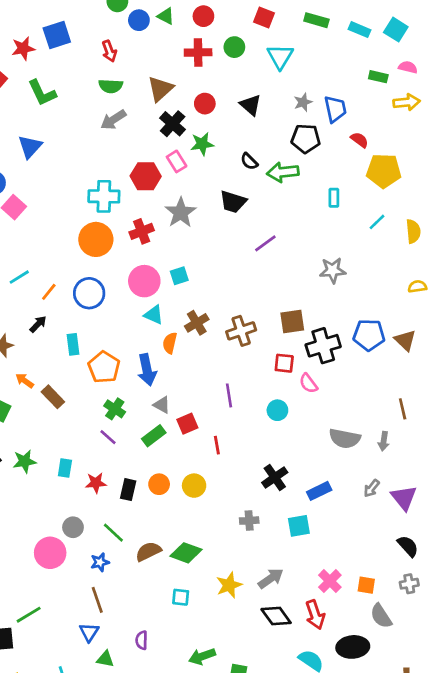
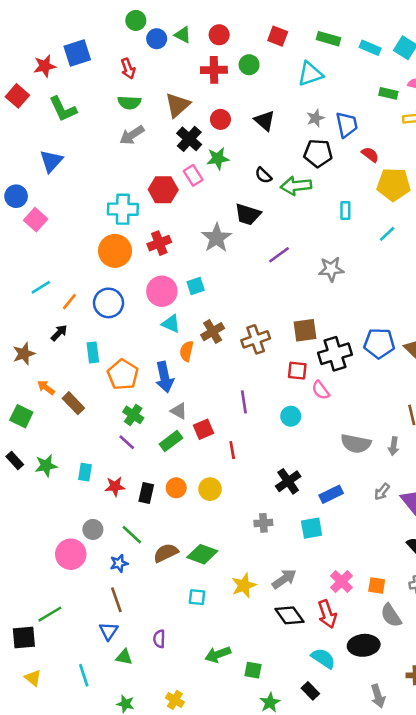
cyan triangle: (280, 56) -> (310, 74), moved, turned 40
gray star: (181, 213) -> (217, 238), moved
gray star: (333, 270) -> (331, 269), moved

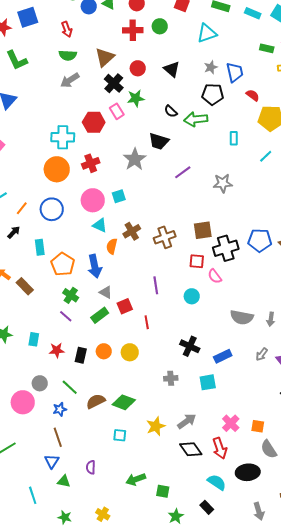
black cross: (288, 481) -> (190, 346), turned -30

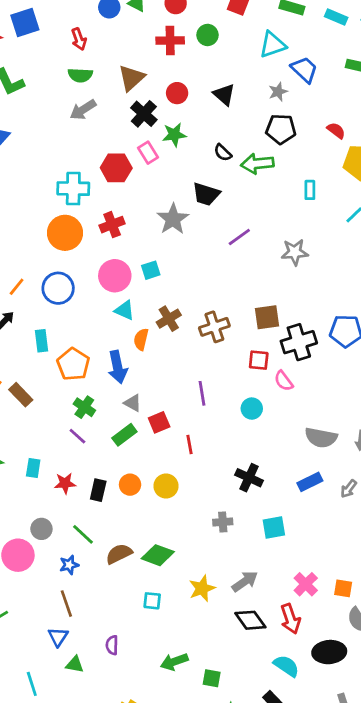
blue trapezoid: (235, 72) -> (304, 70), moved, turned -35
blue rectangle: (223, 356) -> (310, 482), moved

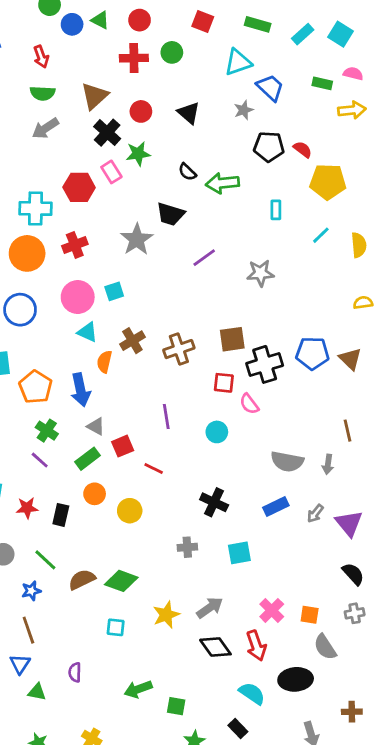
cyan rectangle: (336, 17) -> (303, 34), turned -65
black pentagon: (281, 129) -> (269, 147), moved
red line: (190, 444) -> (154, 469), turned -54
orange circle: (130, 485) -> (95, 494), moved

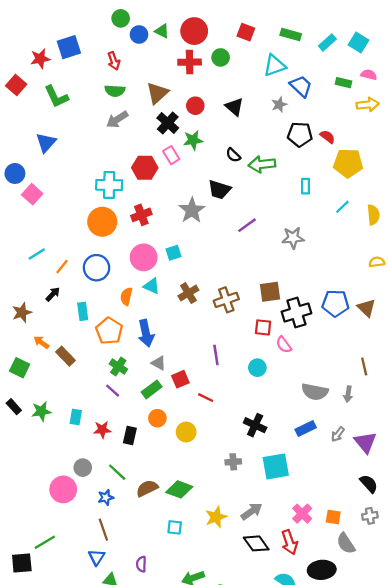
red circle: (140, 20) -> (194, 31), size x1.5
orange semicircle: (104, 362) -> (126, 296), moved
cyan square: (239, 553) -> (276, 466), size x1.4

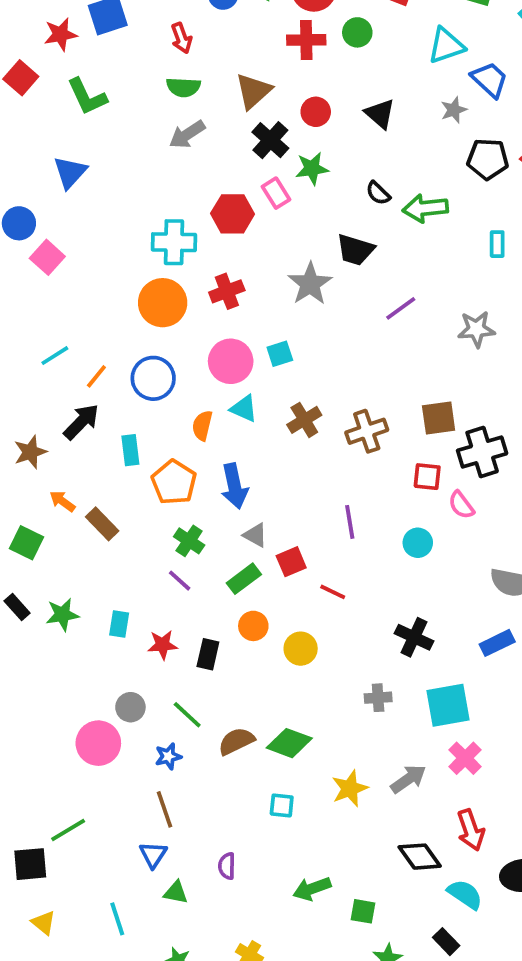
black arrow: (53, 294) -> (81, 422), size x1.5
pink cross: (302, 514) -> (465, 758), moved
black diamond: (256, 543) -> (420, 857), moved

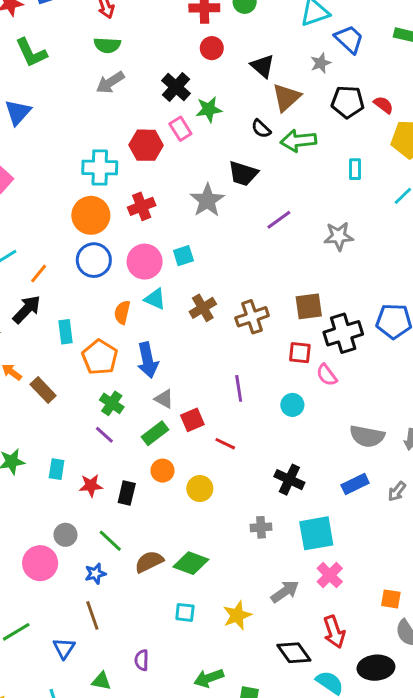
brown triangle: (253, 91) -> (286, 97), moved
red circle: (316, 112) -> (212, 48), moved
blue circle: (153, 378) -> (94, 260), moved
yellow star: (350, 788) -> (237, 615), moved
blue triangle: (153, 855) -> (64, 648), moved

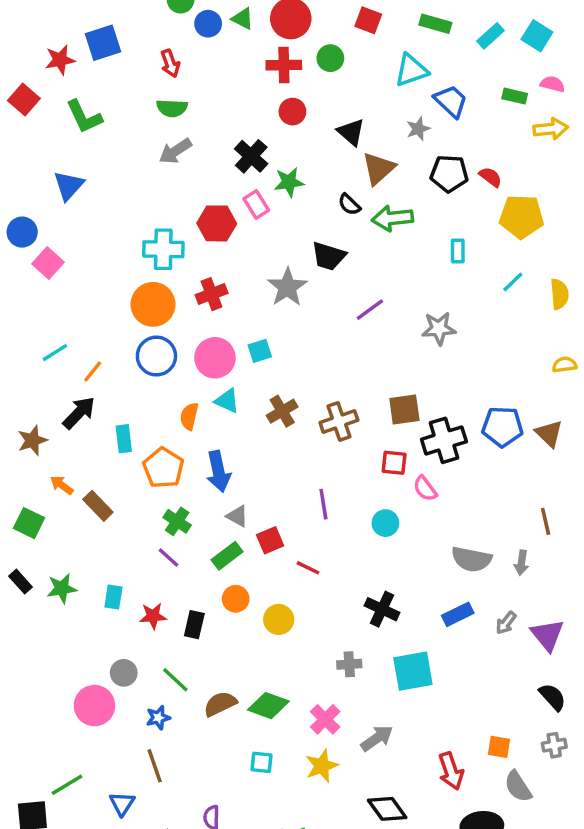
pink cross: (330, 575) -> (325, 719), moved
red arrow: (334, 632) -> (451, 771), moved

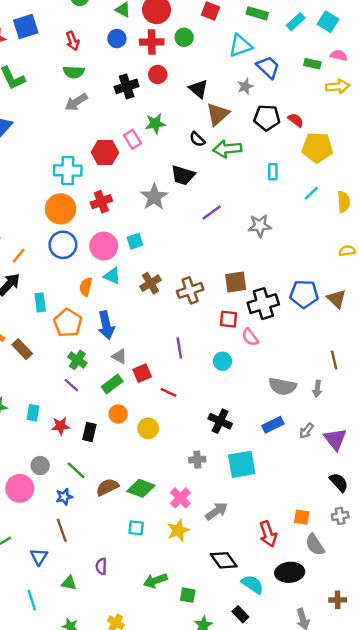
blue circle: (208, 24) -> (117, 38), moved
black cross: (251, 156) -> (127, 86), moved, turned 30

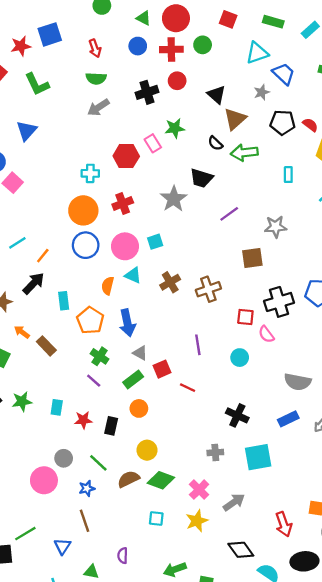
cyan cross: (68, 170) -> (90, 173), size x0.7
brown square: (236, 282) -> (252, 258), moved
yellow circle: (148, 428) -> (147, 450), moved

